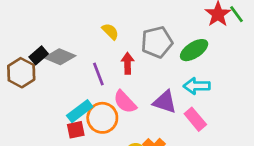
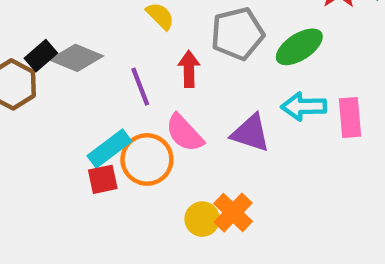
pink rectangle: (195, 119) -> (350, 118), moved, turned 35

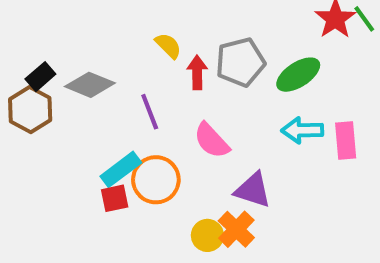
black rectangle: (41, 56) -> (40, 77), moved
red arrow: (189, 69) -> (197, 72), moved
pink semicircle: (184, 133) -> (212, 141), moved
purple triangle: (251, 133) -> (253, 190), moved

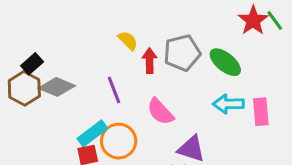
green ellipse: (298, 75) -> (225, 62), turned 72
gray diamond: (90, 85) -> (57, 87), moved

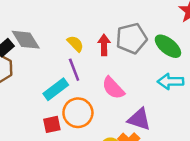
yellow semicircle: (128, 41) -> (75, 44), moved
gray diamond: (57, 87) -> (26, 40), moved, turned 36
cyan rectangle: (92, 133) -> (56, 89), moved

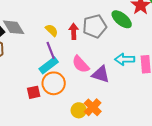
green ellipse: (168, 46) -> (122, 19), moved
cyan rectangle: (56, 89) -> (49, 65), moved
purple triangle: (139, 119) -> (101, 74), moved

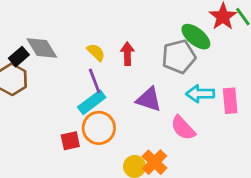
gray pentagon: (95, 26) -> (179, 57), moved
pink semicircle: (81, 64) -> (183, 128), moved
purple triangle: (101, 74) -> (149, 99), moved

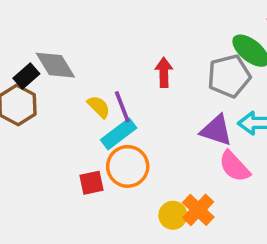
yellow semicircle: (96, 52) -> (99, 107), moved
purple triangle: (149, 99) -> (216, 130), moved

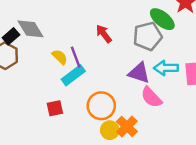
red arrow: (164, 72) -> (104, 34), turned -36
orange circle: (128, 166) -> (101, 106), moved

